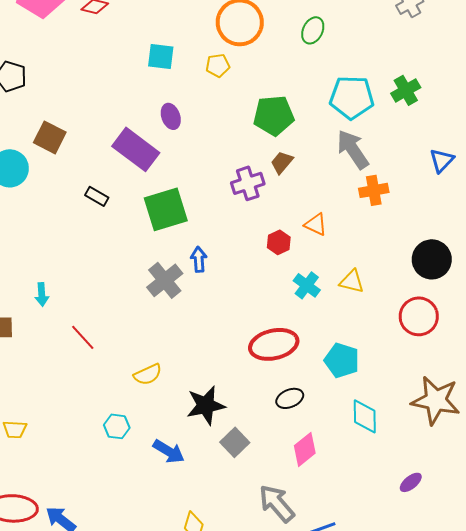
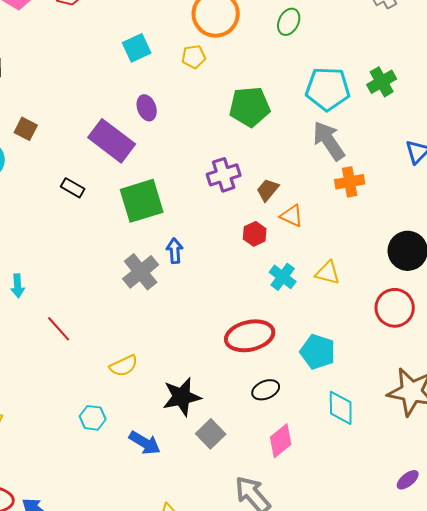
cyan square: (161, 56) -> (137, 48), turned -32
brown square: (50, 137) -> (26, 129), size x0.7
brown trapezoid: (282, 162) -> (268, 190), moved
purple ellipse: (411, 482) -> (408, 480), moved

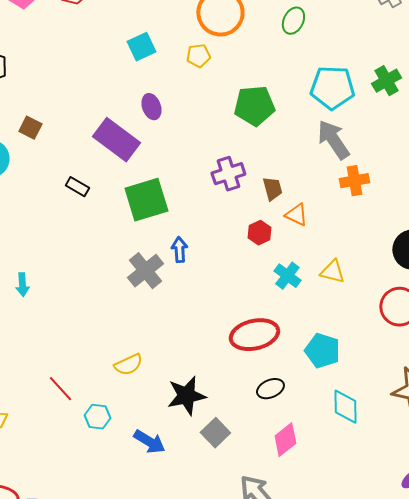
brown trapezoid: (268, 190) -> (272, 189), turned 125
red line: (59, 329) -> (60, 389), moved

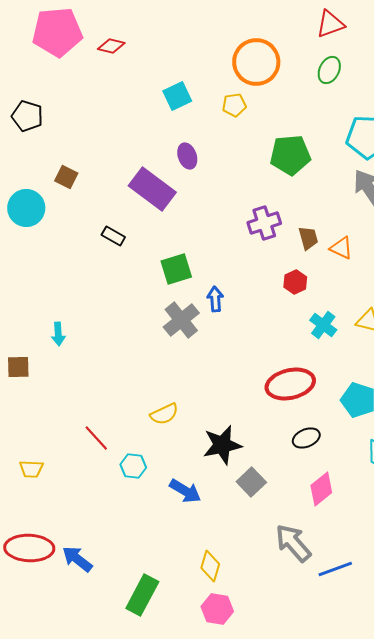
green square: (146, 200) -> (176, 269), moved, size x0.7
orange triangle: (296, 215) -> (341, 248), moved

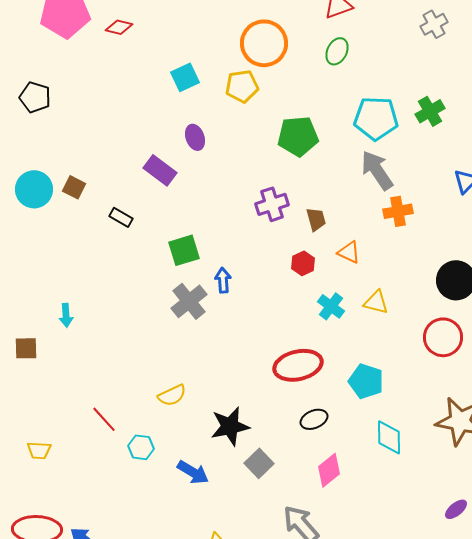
yellow pentagon: (234, 105) -> (242, 86), size x1.4
brown square: (66, 177) -> (74, 187), moved
purple rectangle: (152, 189) -> (160, 170), size x0.7
orange triangle: (341, 248) -> (349, 252), moved

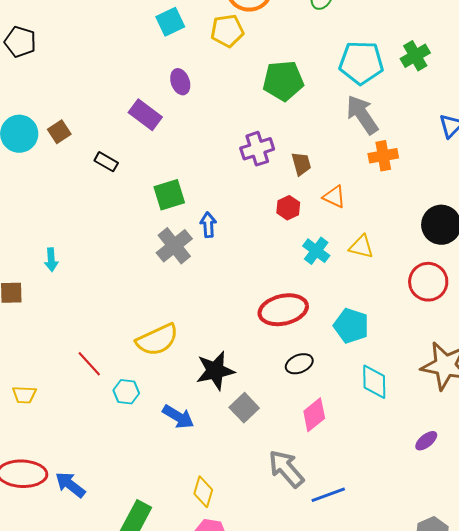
brown square: (74, 187) -> (59, 132), turned 30
yellow semicircle: (172, 395) -> (157, 340), size x1.5
purple ellipse: (456, 509) -> (426, 441), moved

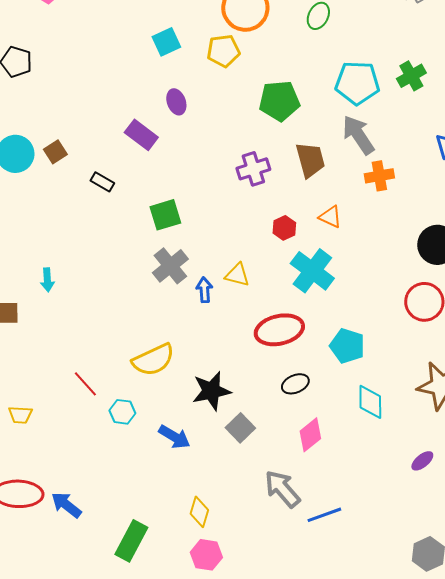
brown trapezoid: (301, 164) -> (310, 160), moved, size x1.5
blue arrow: (208, 225) -> (204, 290), moved
yellow triangle: (361, 247) -> (237, 275), moved
cyan cross: (316, 251) -> (312, 271), size x1.6

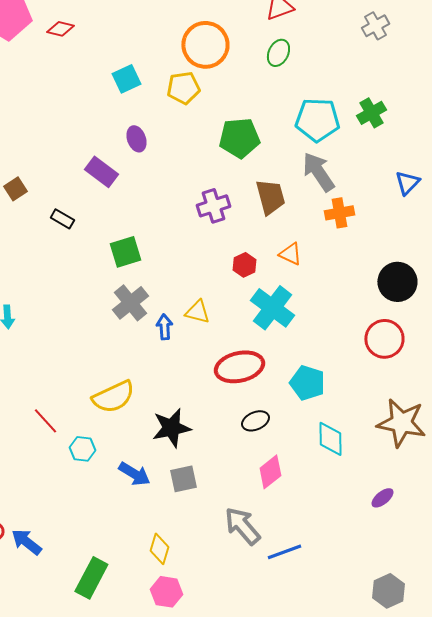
gray square: (240, 428) -> (183, 479), moved, turned 32

